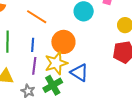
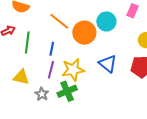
orange circle: (63, 42) -> (84, 33), moved
blue triangle: (79, 72) -> (108, 64), moved

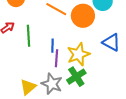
blue line: (52, 49) -> (52, 46), moved
yellow triangle: (21, 77) -> (28, 87), moved, turned -42
gray star: (42, 94) -> (52, 84), size x1.5

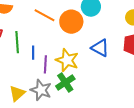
blue line: (52, 46) -> (33, 53), moved
yellow star: (78, 54) -> (67, 60), turned -30

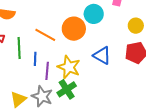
orange line: (45, 15) -> (45, 35), moved

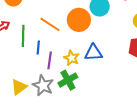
blue triangle: (102, 55) -> (93, 53), moved, turned -36
yellow star: (69, 67) -> (72, 58), size x0.7

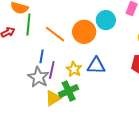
green line: (23, 36) -> (28, 24), moved
gray star: (43, 85) -> (38, 77), moved
yellow triangle: (19, 87) -> (53, 98), moved

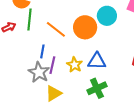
green cross: (69, 91) -> (97, 88), moved

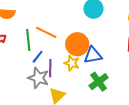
green line: (29, 20) -> (28, 40), moved
orange circle: (85, 27) -> (77, 44), moved
blue line: (42, 51) -> (38, 57), turned 40

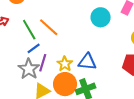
green line: (28, 40) -> (29, 30), turned -40
orange circle: (77, 44) -> (65, 84), moved

